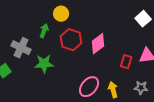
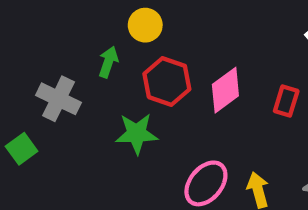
red rectangle: (126, 62) -> (286, 101), moved
green star: (44, 64) -> (137, 134), moved

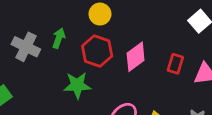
yellow circle: (145, 25) -> (100, 14), moved
gray cross: (58, 99) -> (26, 47), moved

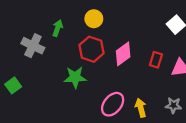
green arrow: (59, 38) -> (58, 28), moved

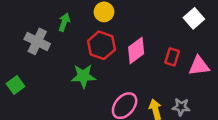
gray star: (173, 105) -> (181, 107), moved

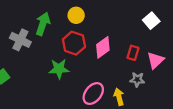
green arrow: (64, 22) -> (43, 24), size x1.5
pink triangle: (199, 66) -> (155, 60), turned -36
gray star: (181, 107) -> (137, 80), moved

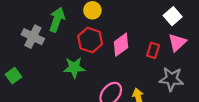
pink triangle: (155, 60) -> (177, 42), moved
gray star: (137, 80) -> (171, 79), moved, size x1.5

